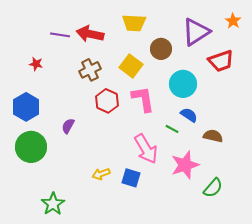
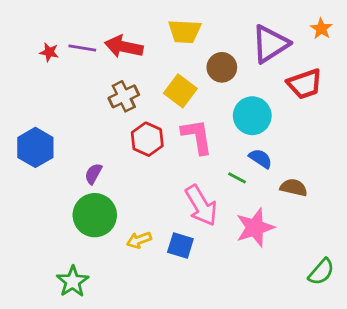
red star: (36, 64) -> (49, 52), moved
green circle: (31, 147) -> (95, 215), moved
green semicircle: (213, 188) -> (321, 272), moved

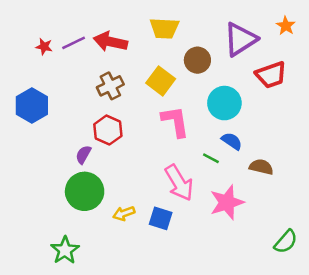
purple line: (82, 48) -> (74, 43), turned -35
red hexagon: (147, 139) -> (108, 130), moved
blue hexagon: (35, 147) -> (32, 105), moved

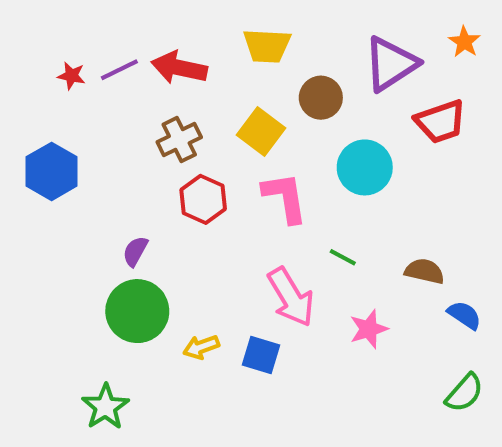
red hexagon: (108, 130) -> (203, 199), moved
blue semicircle: (232, 141) -> (464, 315), moved
pink star: (227, 202) -> (369, 329), size x0.7

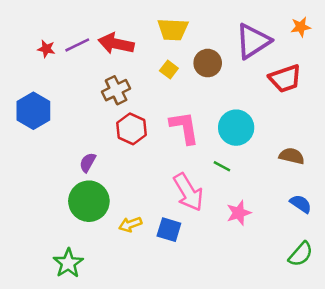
orange star: (464, 42) -> (301, 27), turned 30
yellow square: (261, 132) -> (169, 69), moved, size x0.6
cyan circle: (365, 167) -> (236, 128), moved
brown semicircle: (425, 271) -> (292, 156), moved

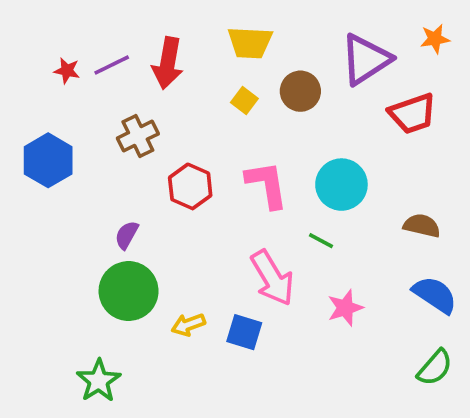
red arrow: (116, 44) -> (168, 63), turned -92
brown cross: (116, 90) -> (138, 136), moved
blue semicircle: (301, 204) -> (435, 295), size x1.4

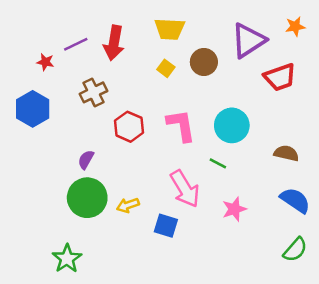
red star: (67, 71) -> (45, 62), moved
yellow arrow: (188, 325) -> (128, 205), moved

